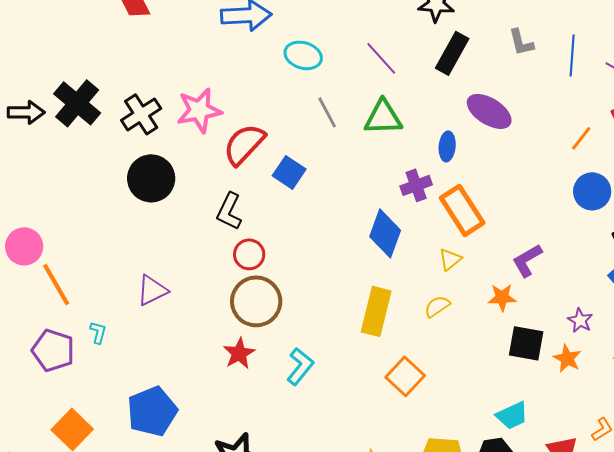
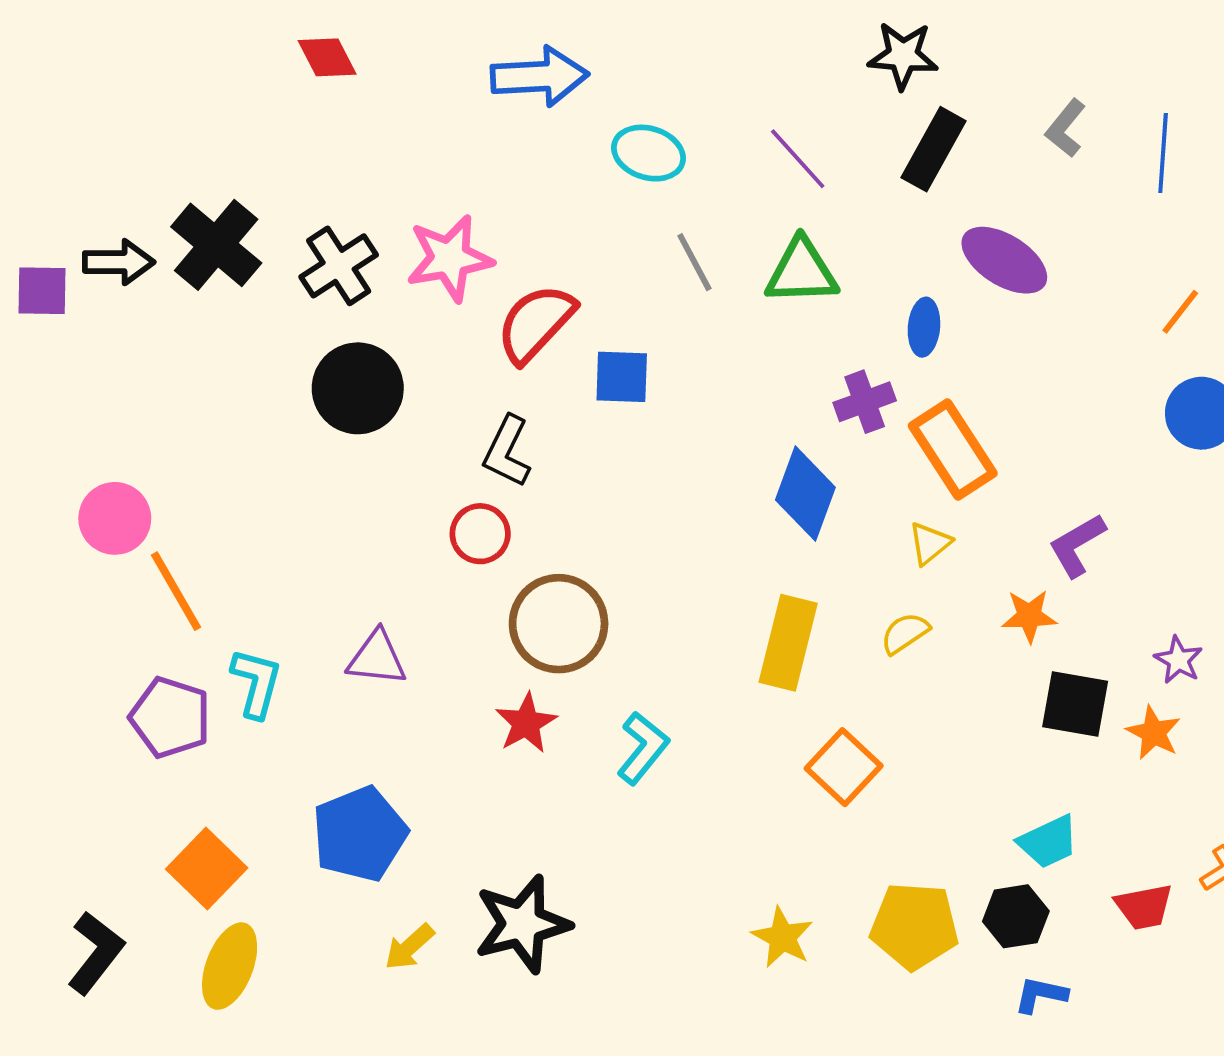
gray L-shape: (521, 42) -> (1066, 128), turned 52
blue square: (289, 172) -> (622, 377), turned -32
red circle: (249, 254) -> (480, 534), moved
purple triangle: (152, 290) -> (377, 658), moved, turned 32
cyan L-shape: (98, 332) -> (256, 683), size x1.6

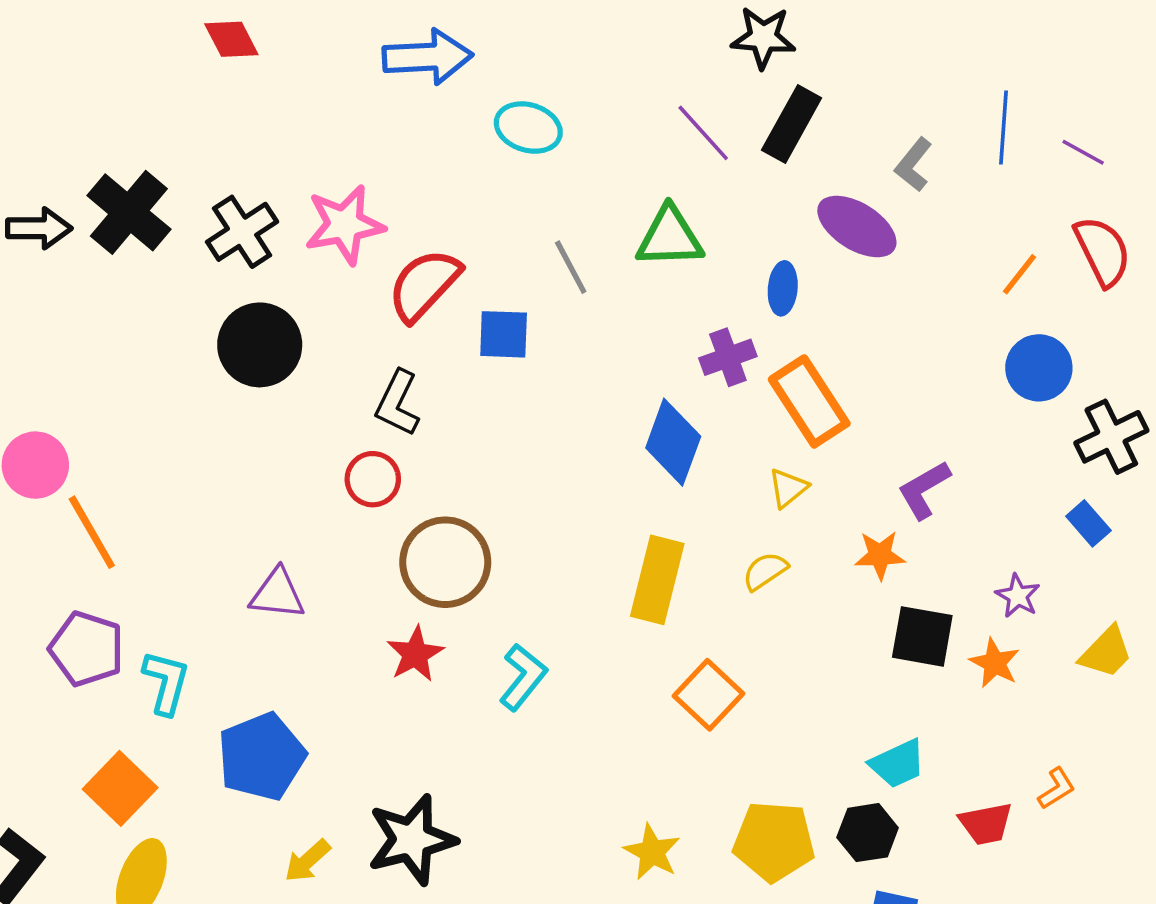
gray L-shape: (1066, 128) -> (913, 165), moved
purple line: (798, 159) -> (703, 133), moved
gray line: (694, 262) -> (571, 267), moved
cyan L-shape: (256, 683) -> (166, 682), moved

